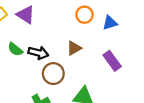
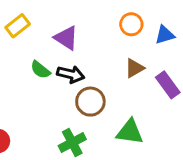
purple triangle: (26, 15) -> (66, 38), moved
brown triangle: (74, 48) -> (134, 68), moved

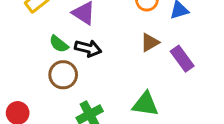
brown circle: (90, 102) -> (63, 75), moved

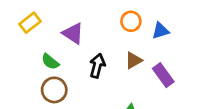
black arrow: (88, 48) -> (97, 66), moved, turned -90

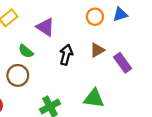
blue triangle: (161, 31) -> (120, 14), moved
brown circle: (54, 90) -> (18, 75), moved

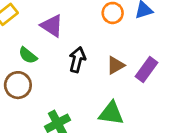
brown triangle: (97, 50) -> (115, 65), moved
purple rectangle: (123, 63) -> (147, 69), turned 72

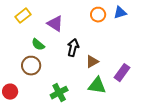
brown triangle: (115, 65) -> (92, 62), moved
purple rectangle: (147, 69) -> (122, 73), moved

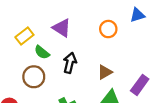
orange circle: (98, 15) -> (108, 29), moved
yellow rectangle: (23, 16) -> (24, 36), moved
black arrow: (73, 48) -> (70, 63), moved

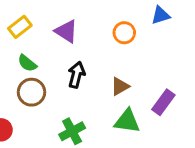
yellow rectangle: (24, 36) -> (20, 27), moved
green semicircle: (42, 52) -> (27, 63), moved

